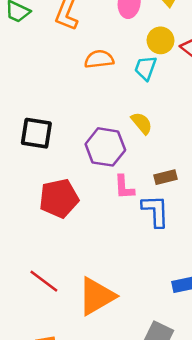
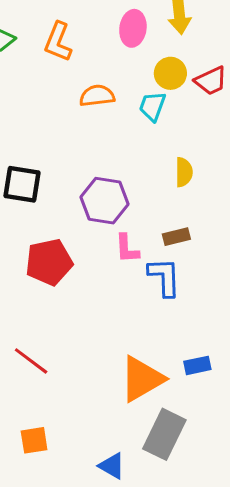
yellow semicircle: (142, 123) -> (184, 172), moved, turned 40
orange triangle: (97, 296) -> (142, 379), moved

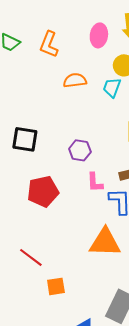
purple hexagon: (104, 201) -> (80, 150), size x0.7
orange triangle: (142, 379) -> (105, 242), moved, turned 32
orange square: (34, 440) -> (56, 286), moved

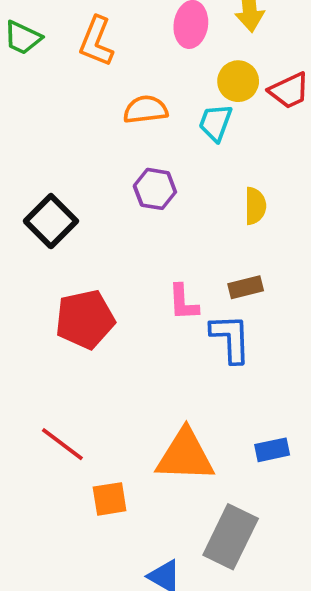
black square: (25, 139) -> (51, 221), turned 36
purple hexagon: (80, 150) -> (155, 189), moved
orange triangle: (105, 242) -> (185, 455), moved

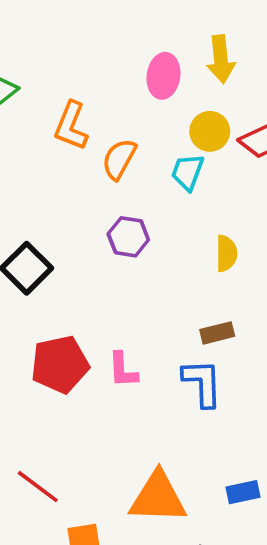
orange L-shape: (96, 41) -> (71, 126), moved
orange semicircle: (145, 110) -> (119, 159), turned -54
pink L-shape: (183, 302) -> (123, 370), moved

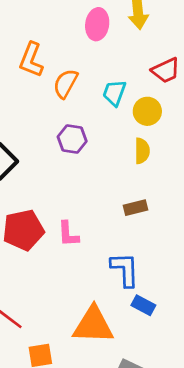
yellow circle: (210, 131) -> (147, 111), moved
blue L-shape: (202, 383) -> (125, 270), moved
blue rectangle: (243, 492) -> (143, 305), moved, turned 40

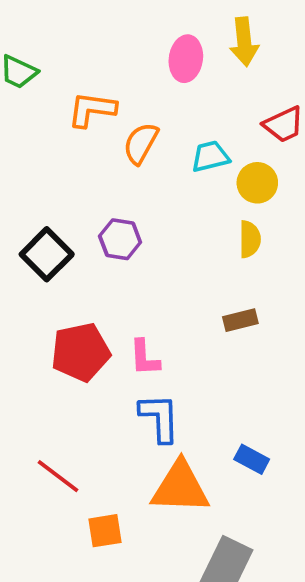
orange L-shape: (31, 60) -> (92, 109), turned 76
cyan trapezoid: (114, 93) -> (210, 156), turned 56
purple hexagon: (72, 139) -> (120, 239), moved
blue L-shape: (125, 270) -> (160, 418), moved

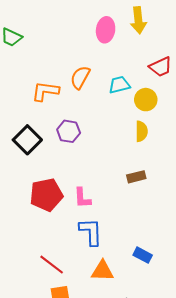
orange L-shape: (92, 109) -> (45, 91), moved
red line: (58, 476) -> (52, 265), moved
orange triangle: (180, 487) -> (102, 271), size x0.7

